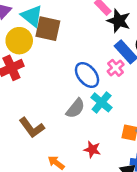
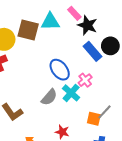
cyan triangle: (32, 16) -> (50, 22), moved, turned -42
pink cross: (116, 68) -> (85, 80), moved

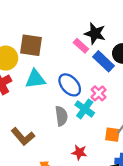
pink rectangle: (74, 13) -> (81, 46), moved
cyan triangle: (50, 22) -> (35, 79), moved
gray semicircle: (49, 97) -> (61, 116), turned -42

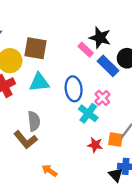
blue ellipse: (70, 85) -> (74, 89), turned 35
gray semicircle: (61, 116) -> (34, 121), moved
red star: (79, 152) -> (95, 145), moved

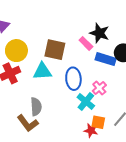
brown square: (36, 48) -> (55, 50), moved
blue rectangle: (108, 66) -> (106, 59), turned -30
orange square: (115, 140) -> (98, 122), moved

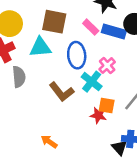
pink rectangle: (86, 43) -> (91, 27), moved
gray semicircle: (36, 107) -> (19, 77), moved
brown L-shape: (28, 123) -> (62, 92), moved

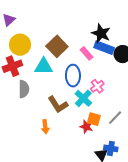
brown square: (54, 22) -> (57, 46), turned 30
blue rectangle: (114, 32) -> (104, 48), moved
orange arrow: (49, 142) -> (45, 127), moved, turned -136

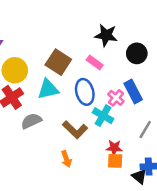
blue rectangle: (104, 48) -> (133, 91), moved, turned 54
gray semicircle: (24, 89) -> (31, 121), turned -102
orange square: (94, 119) -> (115, 161), moved

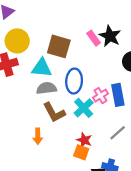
brown square: (58, 62) -> (59, 46), turned -35
pink rectangle: (95, 62) -> (94, 38), moved
gray semicircle: (31, 121) -> (46, 88), moved

